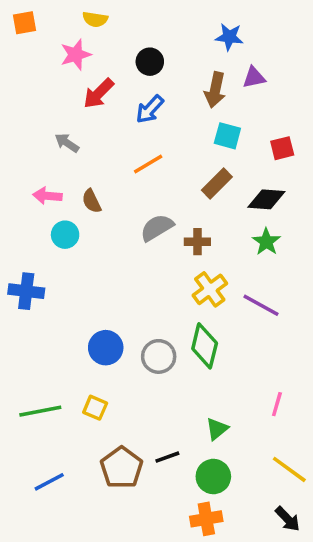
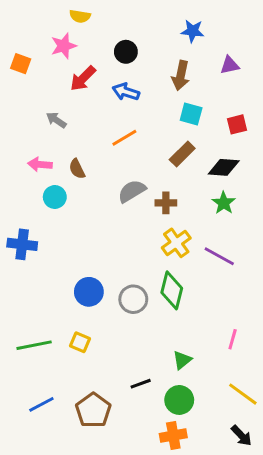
orange square: (24, 23) -> (21, 64), moved, turned 30
purple triangle: (254, 78) -> (230, 65), moved
blue arrow: (150, 109) -> (126, 92), turned 65
brown pentagon: (122, 468) -> (93, 410), moved

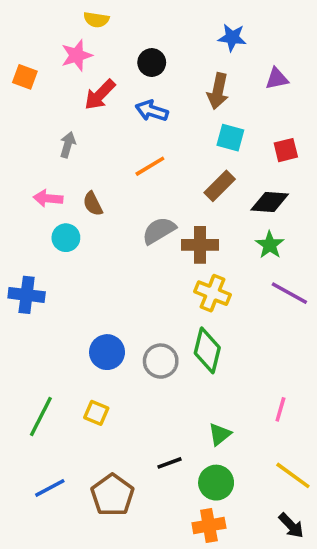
gray arrow: (56, 120) -> (68, 145), turned 72
brown cross: (166, 203) -> (200, 245), size x1.4
yellow cross: (176, 243) -> (213, 293), turned -32
purple line: (219, 256) -> (289, 293), moved
green line: (34, 345) -> (41, 416), turned -52

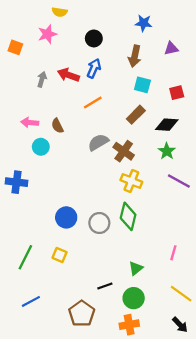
red arrow: (100, 95) -> (68, 75), moved, turned 65
blue arrow: (152, 111) -> (94, 68), turned 96
gray arrow: (68, 145) -> (42, 79), moved
brown cross: (200, 245) -> (124, 151), turned 35
brown pentagon: (112, 495) -> (82, 314), moved

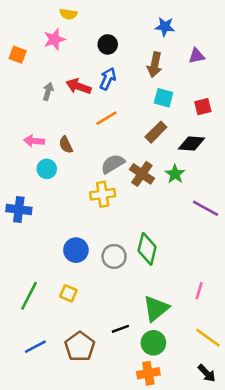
green star: (167, 151) -> (175, 174), moved
yellow cross: (131, 181) -> (103, 194), moved, turned -30
green triangle: (136, 268) -> (156, 309), size x1.6
brown pentagon: (82, 314) -> (80, 347), moved

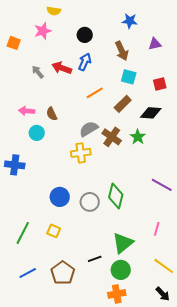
brown arrow: (155, 65) -> (122, 51), turned -36
gray arrow: (48, 91) -> (38, 72), turned -56
orange line: (106, 118) -> (95, 93), moved
purple line: (205, 208) -> (162, 185), moved

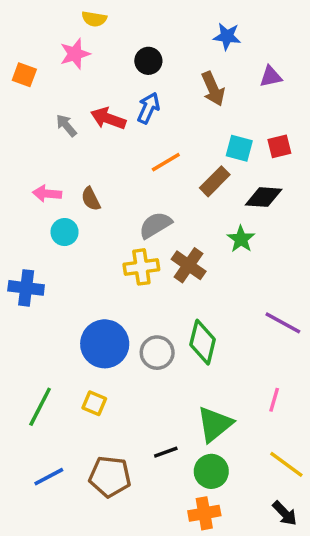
cyan square: (129, 77) -> (239, 148), moved
brown cross: (112, 137) -> (189, 265), moved
blue circle: (60, 197) -> (105, 344), size x1.4
brown pentagon: (63, 273) -> (110, 477), turned -30

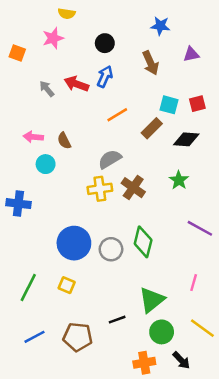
green star: (241, 239) -> (179, 180), moved
green circle: (211, 471) -> (162, 332), moved
black arrow: (285, 513) -> (181, 360), moved

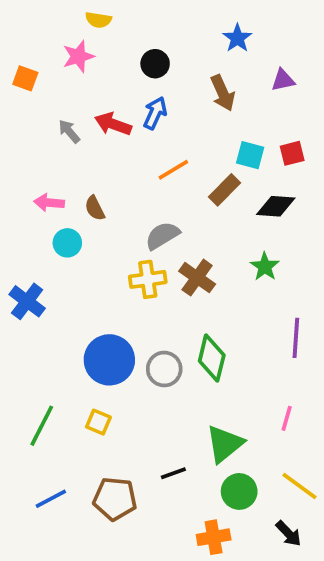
blue star: (160, 26) -> (237, 38), turned 30
blue cross: (18, 204) -> (27, 301), turned 30
purple line: (200, 228) -> (296, 338), turned 65
black arrow: (181, 360) -> (289, 534), moved

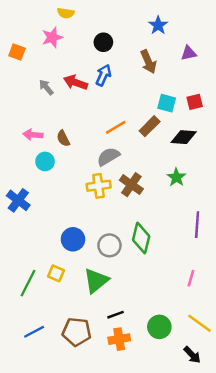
orange line: (173, 170) -> (116, 127), moved
blue circle: (109, 360) -> (73, 239), size x0.7
yellow square: (98, 422) -> (56, 273), moved
green triangle: (225, 444) -> (96, 281), moved
orange cross: (214, 537) -> (119, 339), moved

